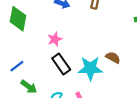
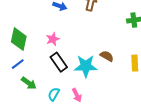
green diamond: (18, 19) -> (19, 39), moved

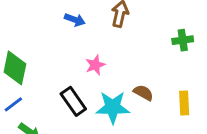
pink star: (53, 39) -> (95, 65), moved

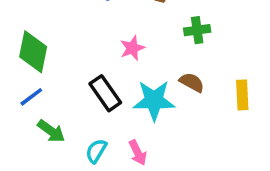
green cross: (183, 40) -> (197, 30), moved

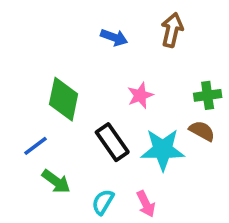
green cross: (197, 30) -> (208, 95), moved
green diamond: (33, 52) -> (64, 99), moved

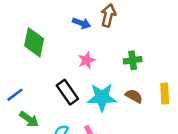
blue arrow: (114, 37) -> (81, 23), moved
green diamond: (64, 99) -> (34, 42), moved
brown semicircle: (202, 131) -> (134, 96), moved

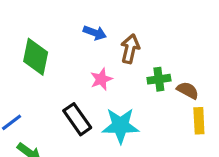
brown arrow: (108, 15) -> (130, 49), moved
brown semicircle: (134, 96) -> (188, 90), moved

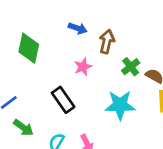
green cross: (159, 79) -> (131, 67), turned -30
cyan star: (120, 126) -> (120, 105), moved

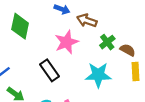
brown arrow: (107, 42) -> (87, 21), turned -84
pink star: (83, 67) -> (66, 42), size x1.5

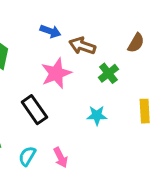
brown semicircle: (128, 50) -> (136, 43), moved, turned 91
cyan star: (98, 75) -> (97, 115), size x0.6

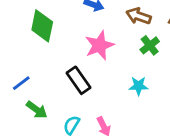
brown arrow: (82, 46) -> (139, 16), moved

